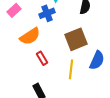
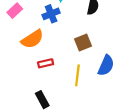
brown square: (76, 39) -> (83, 42), size x0.7
red rectangle: (42, 58) -> (46, 63), turned -72

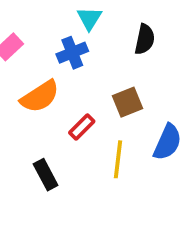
red rectangle: (46, 63) -> (82, 127), moved, turned -32
black rectangle: (42, 100) -> (46, 175), moved

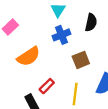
blue cross: (72, 53) -> (61, 35), moved
red rectangle: (82, 127) -> (47, 86), moved

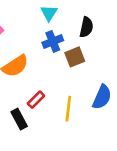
brown square: (81, 60) -> (75, 57), moved

